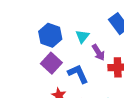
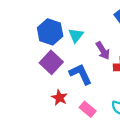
cyan triangle: (82, 36) -> (76, 35), moved

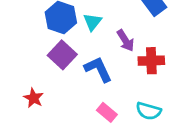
red star: (59, 98) -> (34, 98), moved

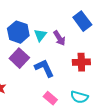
purple arrow: (126, 41) -> (59, 38), moved

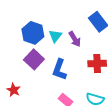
blue L-shape: (44, 68) -> (59, 70), turned -135

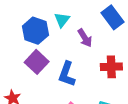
cyan triangle: (55, 36) -> (62, 20), moved

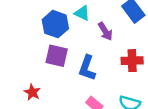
cyan triangle: (62, 20) -> (82, 13), turned -42
purple square: (37, 62) -> (57, 56), turned -30

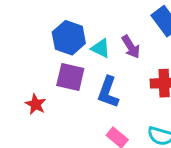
cyan triangle: (82, 13) -> (101, 48), moved
red star: (32, 92) -> (36, 104), moved

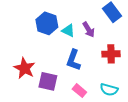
purple square: (70, 77) -> (48, 81), moved
red star: (36, 104) -> (25, 68), size x1.5

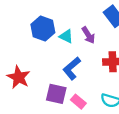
blue L-shape: (73, 60) -> (72, 68), turned 30
purple square: (48, 81) -> (56, 94), moved

